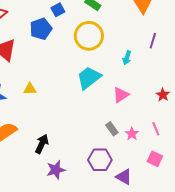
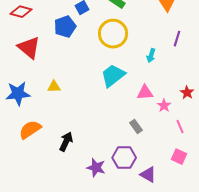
pink triangle: (121, 95) -> (145, 93), turned 30
pink star: (132, 134) -> (164, 106), moved
purple star: (56, 170) -> (96, 168), moved, turned 30

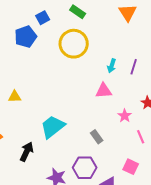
purple line: (177, 39) -> (134, 67), moved
cyan trapezoid: (113, 76) -> (53, 127), moved
pink triangle: (145, 93) -> (104, 91), moved
pink square: (179, 157) -> (131, 167), moved

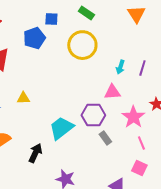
blue square: (43, 18) -> (51, 19), turned 32
pink star: (125, 116) -> (133, 117), size x1.6
pink line: (141, 137) -> (141, 143), moved
purple hexagon: (85, 168) -> (93, 115), moved

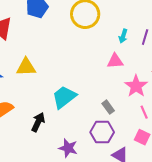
yellow triangle: (23, 98) -> (26, 67), size x1.5
purple hexagon: (93, 115) -> (102, 132), moved

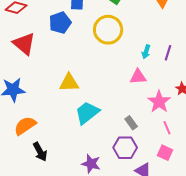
yellow triangle: (26, 67) -> (69, 83), moved
black arrow: (38, 122) -> (40, 152), moved, turned 126

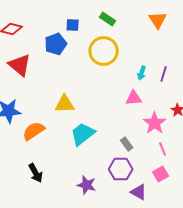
orange semicircle: (25, 126) -> (34, 131), moved
pink square: (165, 153) -> (161, 174), turned 35

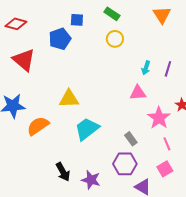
yellow circle: (104, 51) -> (115, 39), moved, size x0.6
black arrow: (36, 173) -> (63, 172), moved

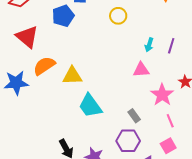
orange semicircle: (38, 126) -> (44, 66), moved
cyan trapezoid: (87, 129) -> (90, 106), turned -88

